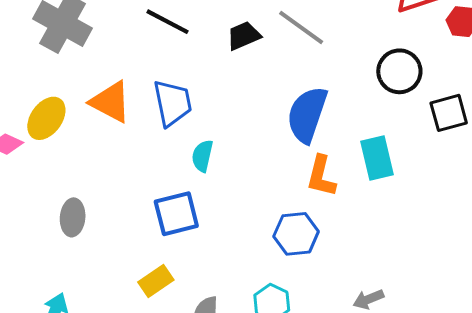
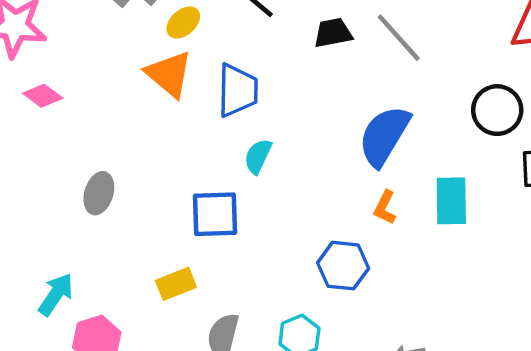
yellow ellipse: (46, 118) -> (183, 22), moved, size x0.7
orange L-shape: (321, 176) -> (385, 208), size x0.7

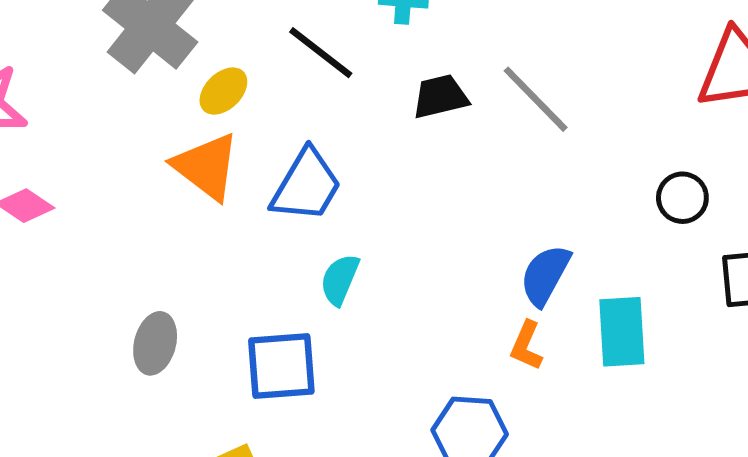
blue trapezoid: (238, 90) -> (306, 186), turned 32
black circle: (497, 110) -> (682, 198), size x0.7
blue semicircle: (384, 136) -> (545, 275), moved, size x0.7
gray ellipse: (99, 193) -> (155, 343), moved

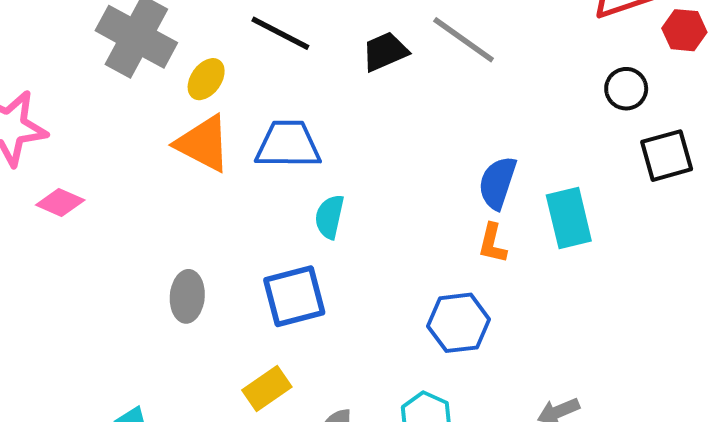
blue trapezoid: (306, 186) -> (288, 144), turned -110
black circle: (682, 198) -> (626, 89), moved

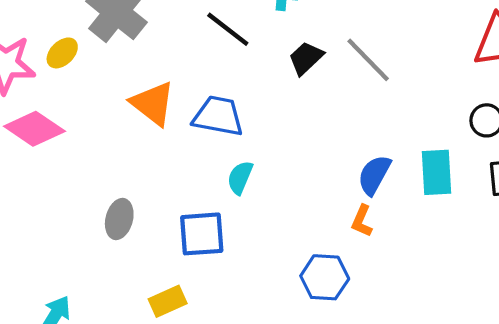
black trapezoid: (385, 52) -> (306, 58), turned -30
yellow ellipse: (206, 79) -> (62, 53), moved
pink diamond: (60, 203) -> (34, 129), size x1.6
cyan rectangle: (569, 218) -> (437, 172), moved

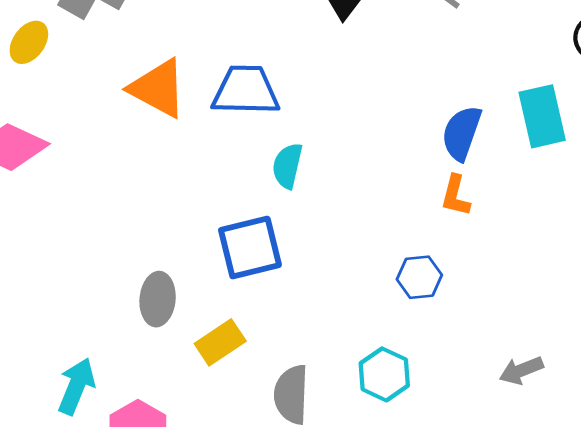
gray ellipse: (119, 219) -> (158, 299), moved
blue hexagon: (325, 277) -> (419, 277), size x0.7

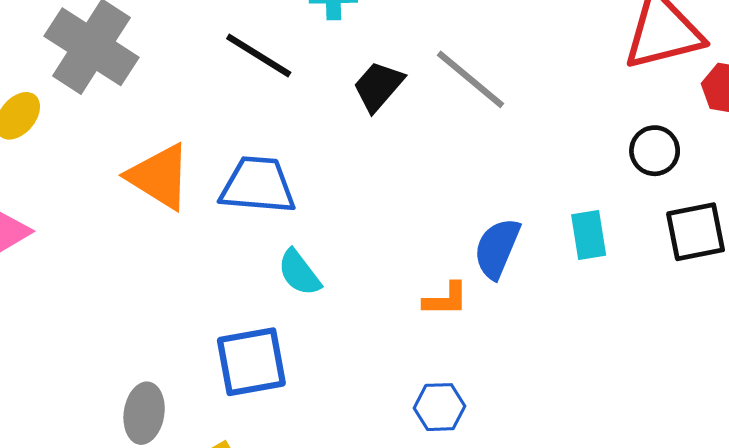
cyan rectangle: (542, 116) -> (589, 235), size x0.7
cyan semicircle: (287, 166) -> (299, 273), turned -54
orange L-shape: (456, 196) -> (446, 299), moved, turned -108

